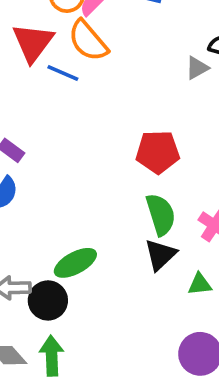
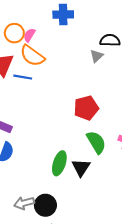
black triangle: (160, 255) -> (81, 168), moved
green ellipse: (75, 263) -> (59, 163), moved, turned -30

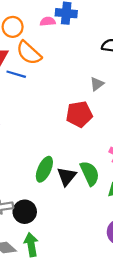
pink semicircle: (29, 35) -> (48, 21), moved, turned 48
gray triangle: (96, 56) -> (97, 84), moved
green semicircle: (96, 142) -> (90, 173), moved

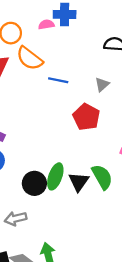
blue line: (16, 74) -> (58, 80), moved
red pentagon: (79, 114) -> (86, 117), turned -30
black circle: (25, 212) -> (34, 183), moved

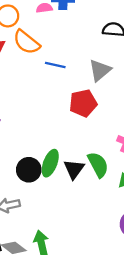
gray triangle: (102, 84) -> (100, 70), size x1.5
red pentagon: (86, 117) -> (83, 103), turned 30

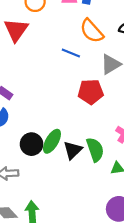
orange semicircle: (26, 42) -> (92, 31), moved

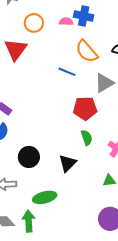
green ellipse: (52, 141) -> (45, 197), moved, turned 45
green semicircle: (95, 150) -> (87, 138), moved, size x0.7

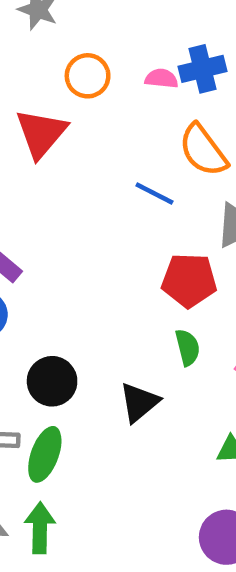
blue cross: (84, 16) -> (202, 69), turned -30
green ellipse: (45, 197) -> (45, 454), moved, turned -60

